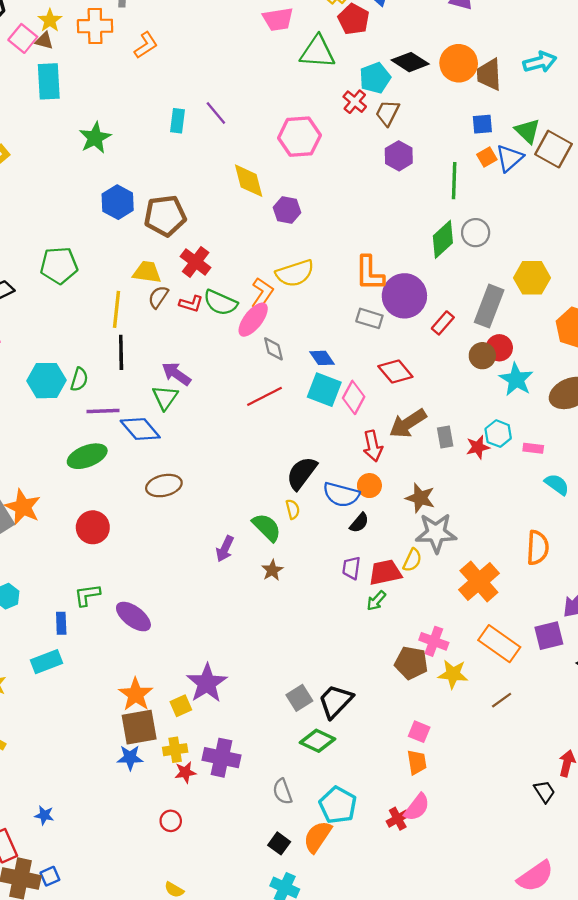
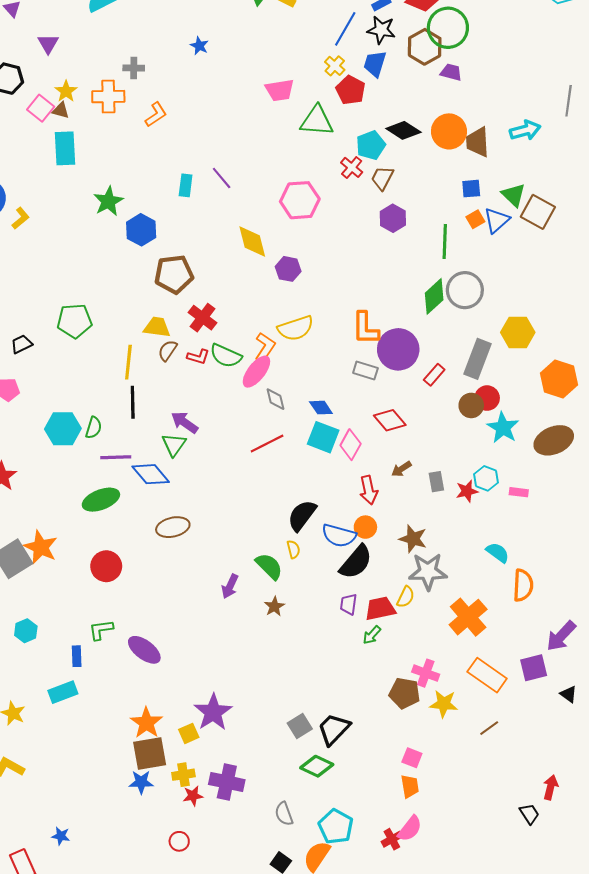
blue hexagon: (118, 202) -> (141, 230), moved
gray circle: (476, 233) -> (465, 290), size x1.4
brown arrow: (408, 423) -> (401, 469), size x0.6
cyan semicircle: (557, 484) -> (498, 552), moved
black semicircle: (359, 523) -> (356, 562), size x1.8

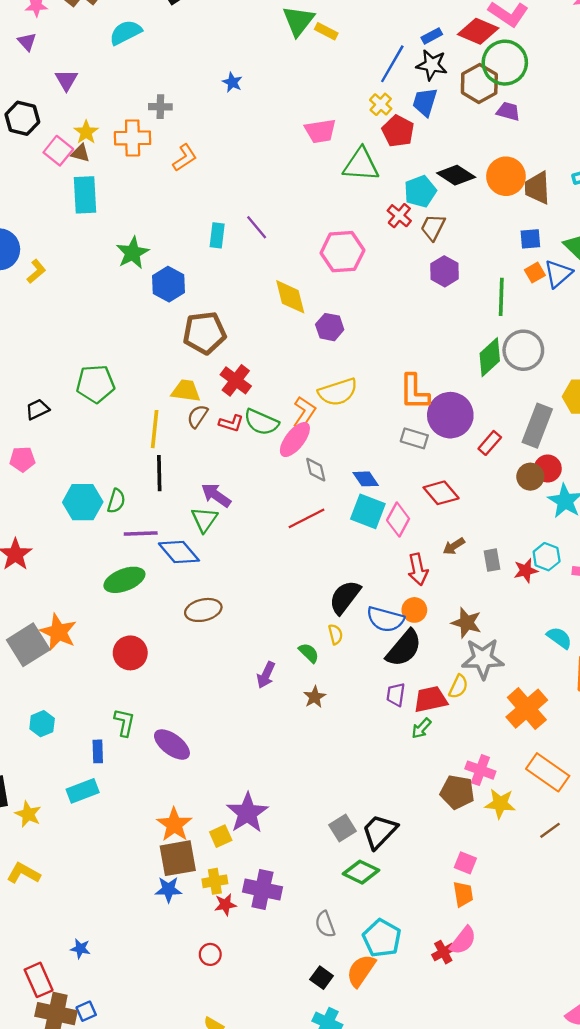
green semicircle: (269, 566) -> (309, 653), size x0.7
green L-shape: (101, 630) -> (124, 722), turned 110

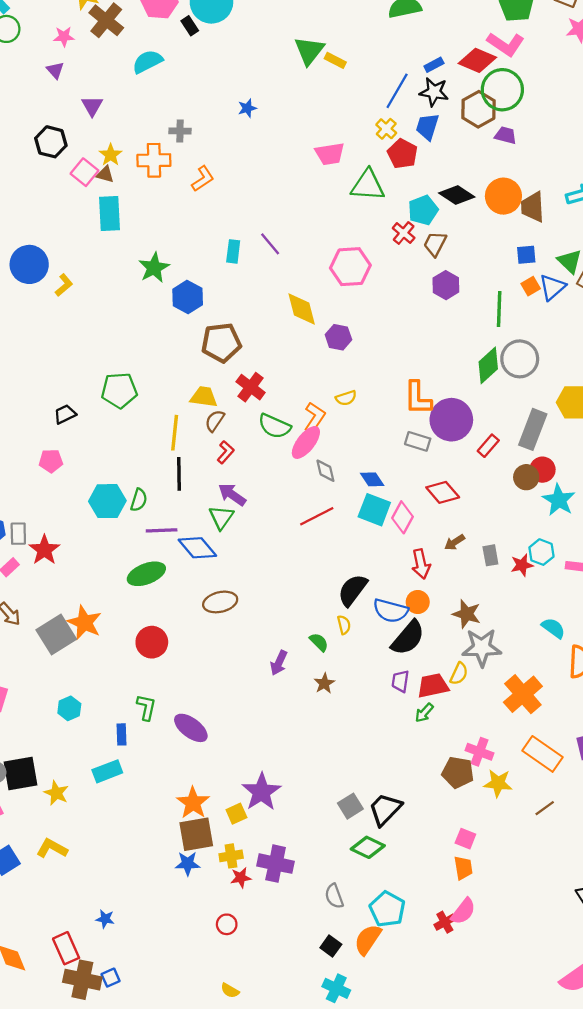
blue star: (232, 82) -> (247, 108), turned 30
yellow semicircle: (338, 392) -> (346, 398), size x0.6
red L-shape: (231, 423) -> (226, 452), moved, turned -65

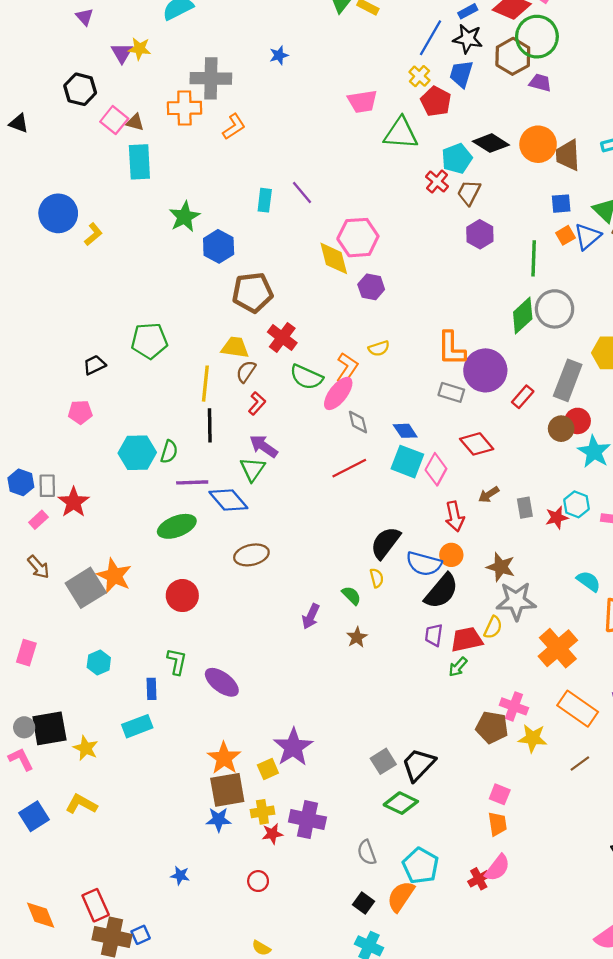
gray cross: (180, 131) -> (211, 78), size x1.8
yellow star: (111, 155) -> (139, 49), moved, turned -30
pink hexagon: (350, 267) -> (358, 238), moved
blue star: (105, 919) -> (180, 876), moved

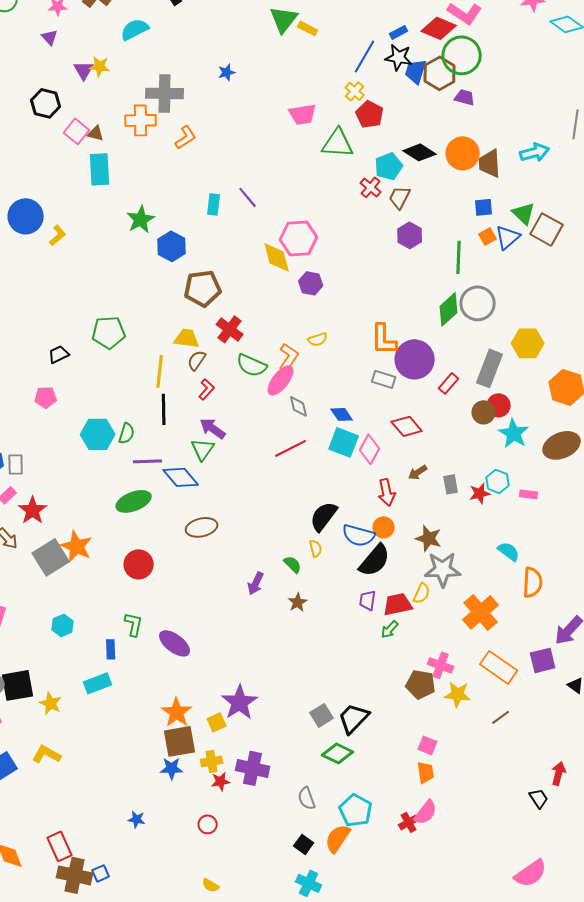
blue trapezoid: (461, 74) -> (416, 71), moved
red star: (74, 502) -> (33, 510), moved

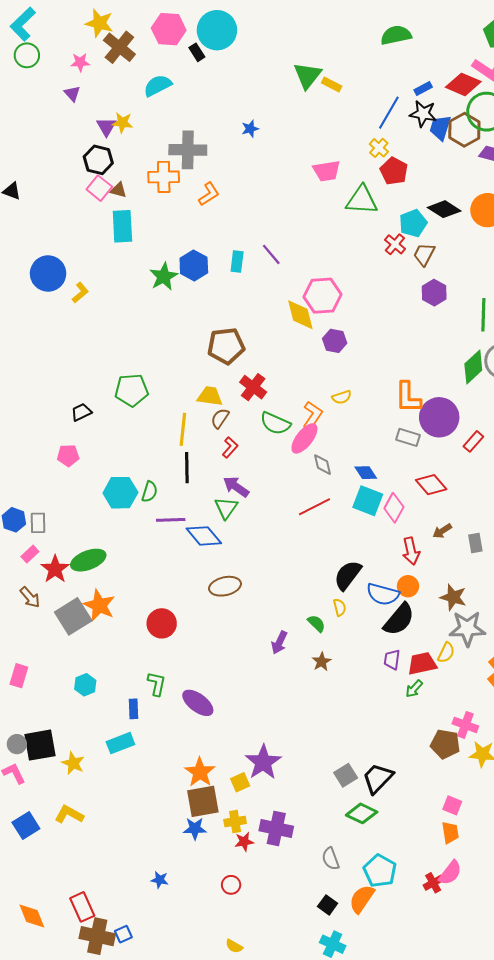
black hexagon: (46, 103) -> (98, 160), moved
blue hexagon: (172, 246) -> (194, 265), moved
green ellipse: (134, 501) -> (88, 560), moved

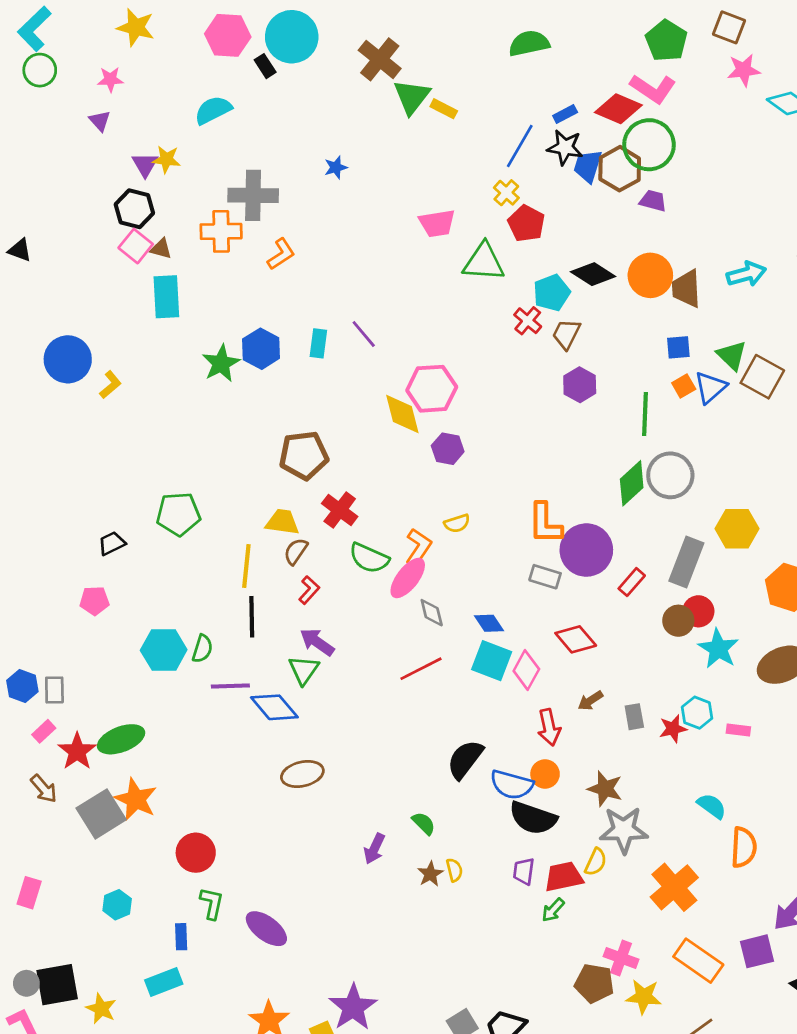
brown cross: (119, 47) -> (380, 59), moved
yellow semicircle: (340, 607) -> (454, 870), moved
black semicircle: (399, 619) -> (533, 818), turned 69
red circle: (162, 623) -> (196, 853), moved

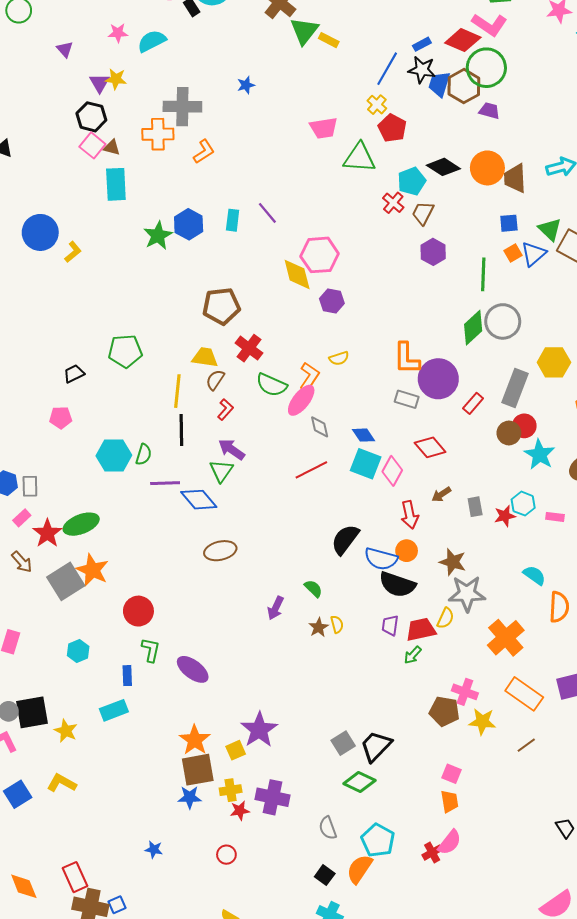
pink star: (110, 79) -> (118, 33), moved

